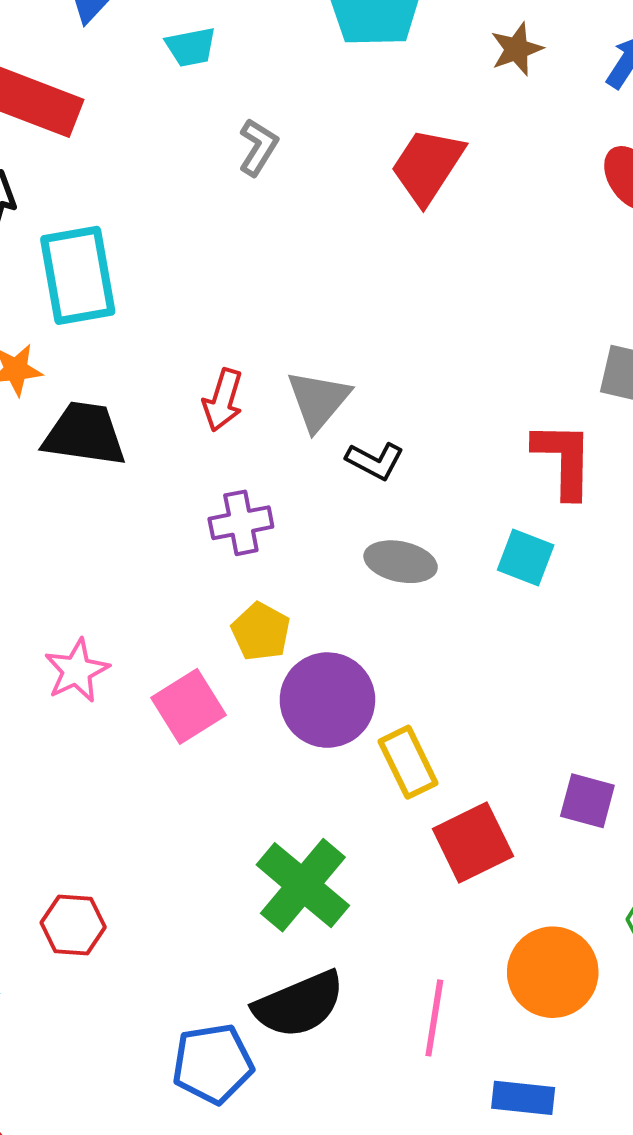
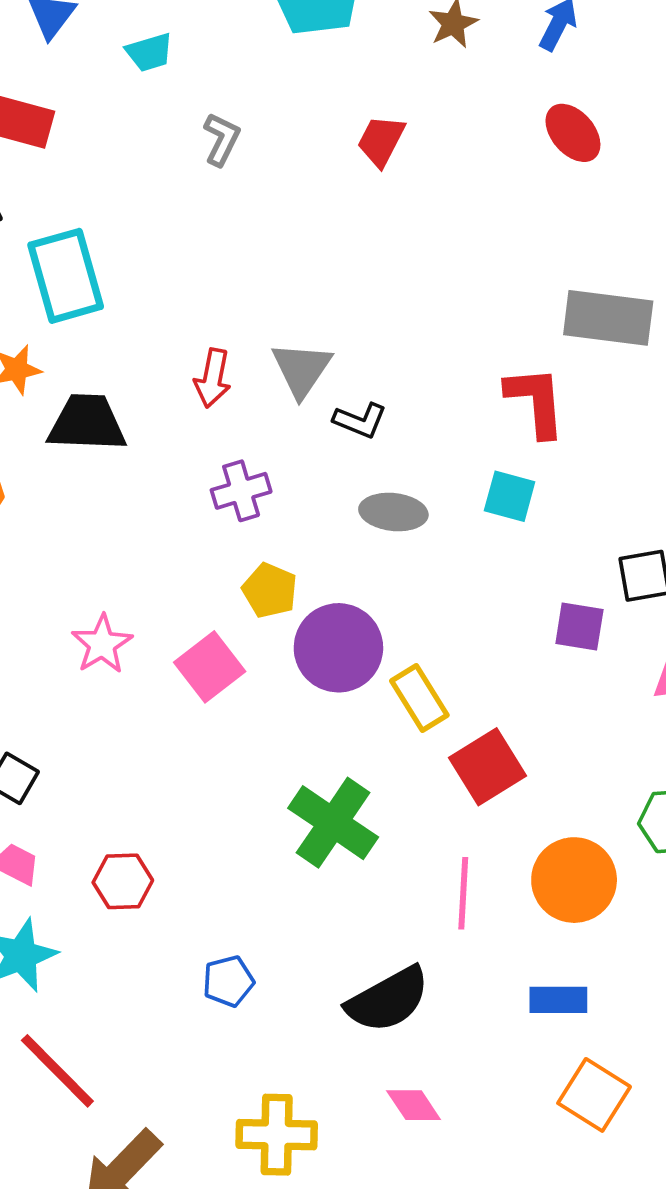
red trapezoid: (427, 166) -> (381, 141), size x0.7
purple square: (587, 801) -> (579, 627), moved
black semicircle: (299, 1004) -> (388, 1000), moved
pink line: (434, 1018) -> (463, 893), moved
blue pentagon: (213, 1064) -> (228, 981), moved, size x0.7

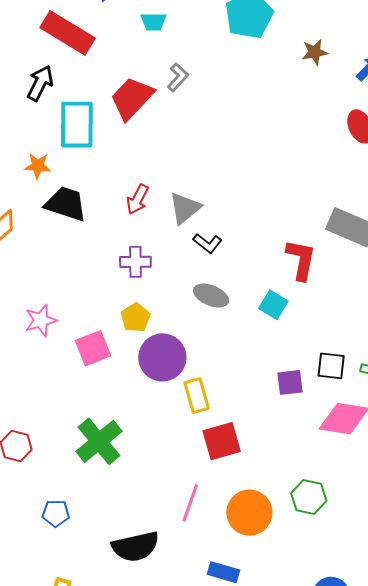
red trapezoid: (381, 141) -> (132, 98), moved, size x1.6
purple square: (579, 627) -> (290, 382), turned -32
green cross: (333, 823) -> (99, 441), moved

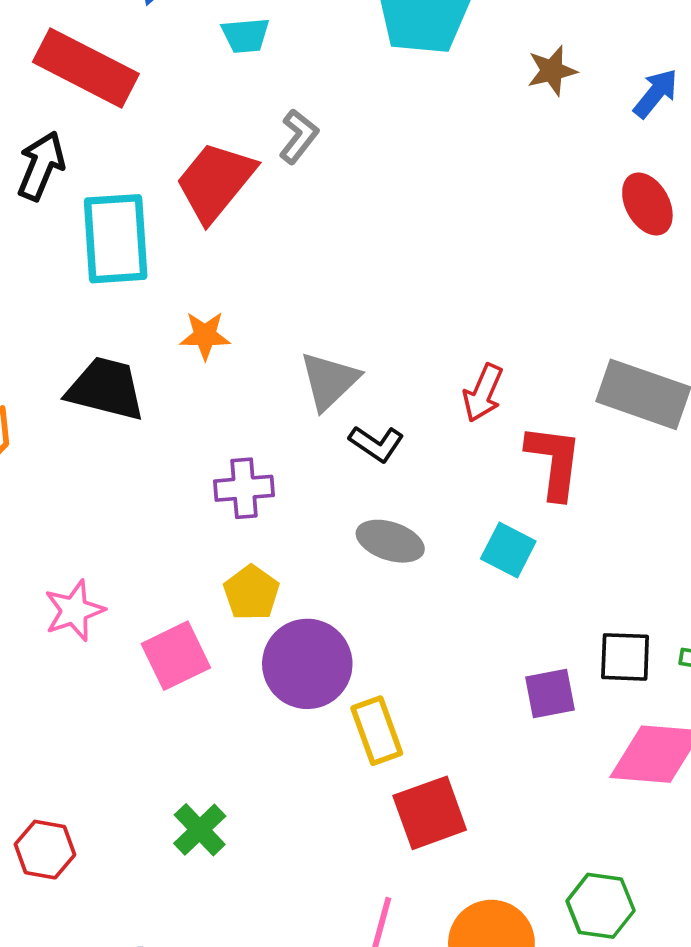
orange star: (38, 166) -> (205, 336), moved
red arrow: (138, 199) -> (483, 393), moved
green cross: (99, 441) -> (200, 830), size x0.6

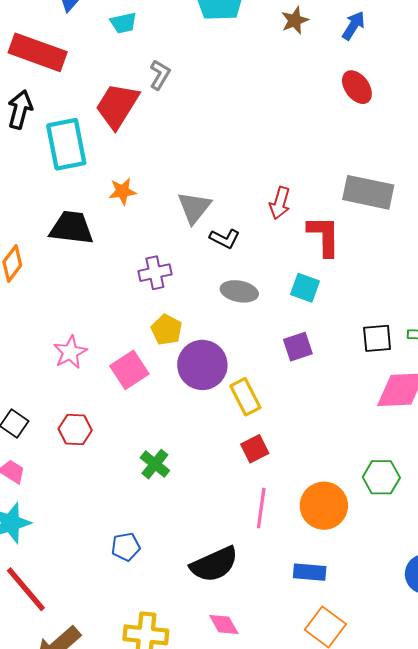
purple square: (550, 694) -> (298, 347), moved
red square: (430, 813) -> (255, 449), moved, size x0.7
red hexagon: (45, 850) -> (75, 429), moved

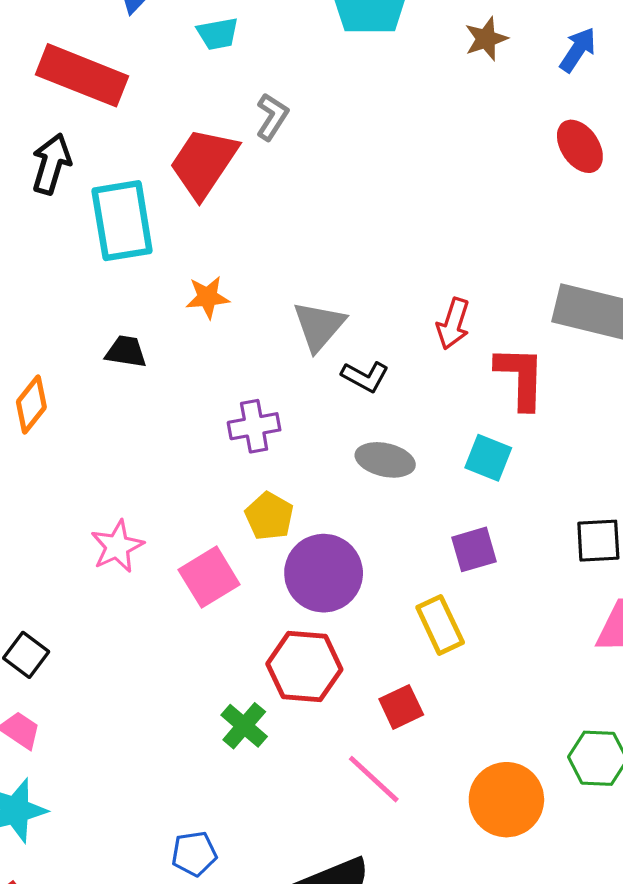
black trapezoid: (72, 228) -> (126, 352), size x0.6
yellow rectangle: (245, 397) -> (440, 625), moved
red hexagon: (75, 429) -> (304, 667), moved, size x1.4
pink line: (261, 508) -> (374, 779), moved, turned -57

